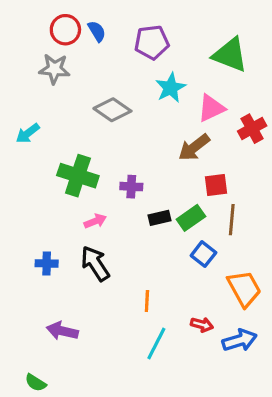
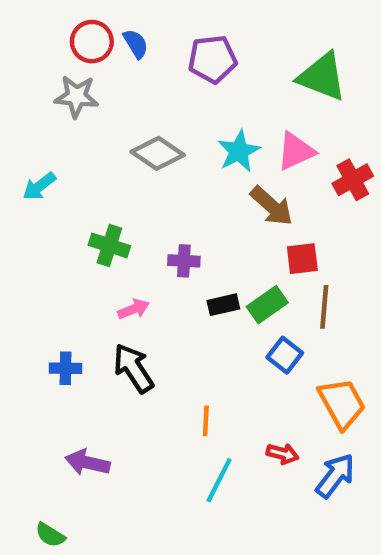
cyan star: (171, 88) -> (239, 151), moved
brown arrow: (194, 147) -> (272, 206), turned -100
green cross: (78, 176) -> (109, 245), size x0.7
blue arrow: (240, 340) -> (335, 476), turned -36

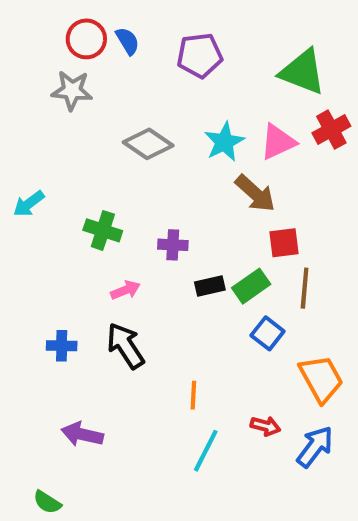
red cross: (353, 180) -> (331, 130), moved
cyan arrow: (39, 186) -> (29, 204), moved

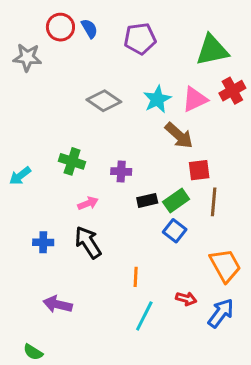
green triangle: (303, 72) -> (212, 50), turned -33
gray star: (72, 90) -> (27, 57), moved
cyan arrow: (29, 204) -> (20, 176), moved
blue square: (268, 333) -> (175, 231), moved

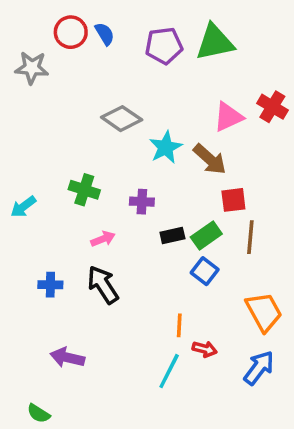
green triangle: (212, 50) -> (215, 42), moved
red cross: (232, 91) -> (272, 107), turned -30
cyan star: (157, 99) -> (166, 147), moved
orange line: (136, 277) -> (179, 325), moved
red arrow: (186, 299) -> (205, 349), moved

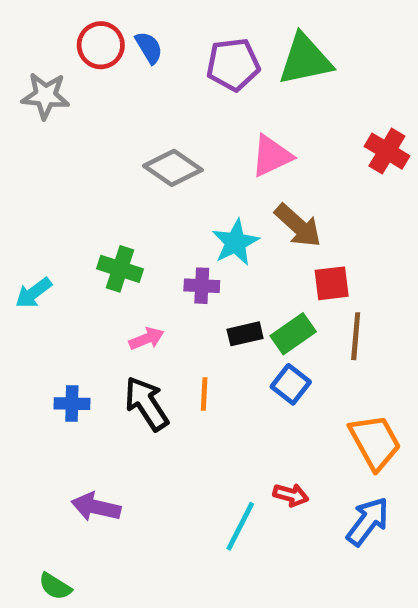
pink triangle: (228, 117) -> (272, 156), moved
cyan star: (166, 147) -> (235, 242), moved
orange line: (179, 325) -> (204, 394), moved

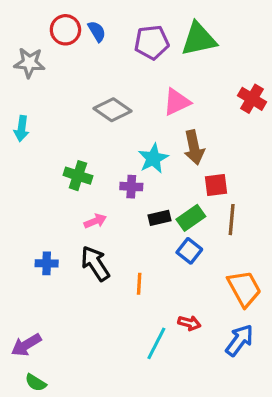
brown arrow: (298, 226) -> (194, 147), turned 36
cyan arrow: (33, 293) -> (22, 129), moved, turned -45
orange line: (204, 394) -> (139, 284), moved
purple arrow: (96, 507) -> (26, 345), moved, turned -44

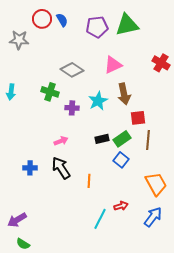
cyan arrow: (22, 129) -> (11, 92), moved
green cross: (78, 176) -> (50, 92), moved
purple cross: (131, 187) -> (72, 108), moved
red arrow: (189, 323) -> (121, 206), turned -32

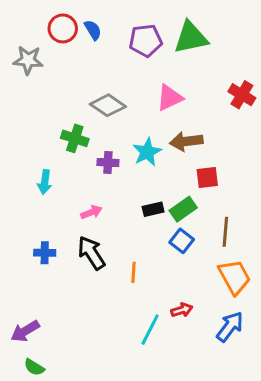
cyan arrow: (11, 92) -> (45, 182), moved
brown arrow: (124, 94) -> (186, 141), turned 95
brown line: (148, 140) -> (225, 232), moved

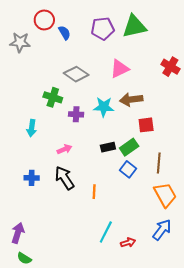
blue semicircle: (93, 30) -> (64, 33), moved
cyan star: (147, 152) -> (104, 107), turned 30
red arrow: (182, 310) -> (128, 243), moved
purple arrow: (25, 331) -> (18, 233), turned 138

